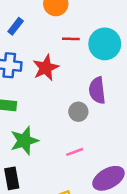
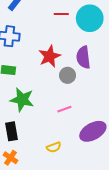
red star: (46, 68) -> (50, 56), moved
green star: (24, 141) -> (22, 100), turned 30

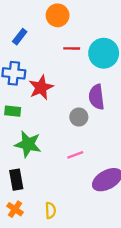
red star: (50, 56) -> (41, 87), moved
yellow semicircle: (54, 147) -> (50, 210), moved, turned -72

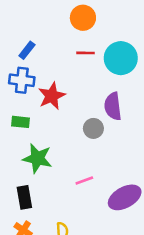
orange circle: (58, 15) -> (83, 18), moved
blue rectangle: (20, 37) -> (27, 50), moved
pink line: (75, 155) -> (84, 180), moved

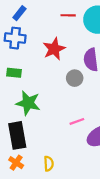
red star: (52, 96) -> (54, 49), moved
pink line: (84, 180) -> (77, 121), moved
black rectangle: (24, 197) -> (17, 135), size x1.4

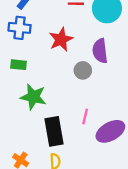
pink line: (77, 121) -> (85, 116), turned -56
black rectangle: (17, 135) -> (54, 131), moved

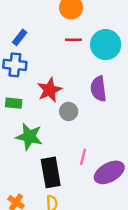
red star: (61, 39) -> (50, 90), moved
gray circle: (83, 70) -> (69, 111), moved

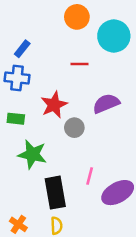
red line: (73, 40) -> (79, 64), moved
cyan circle: (106, 45) -> (114, 36), moved
purple semicircle: (98, 89) -> (106, 103), turned 75

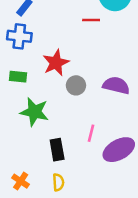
red line: (79, 64) -> (91, 20), moved
purple semicircle: (106, 103) -> (116, 85), moved, turned 36
black rectangle: (55, 193) -> (57, 150), size x0.7

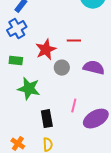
red line: (91, 20) -> (74, 41), moved
blue cross: (19, 36) -> (17, 29), turned -36

